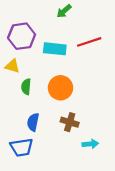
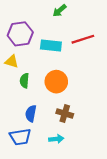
cyan arrow: (90, 144) -> (56, 139), moved

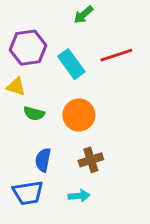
cyan rectangle: (51, 46) -> (71, 64), turned 48
green semicircle: (24, 81) -> (34, 113), turned -80
brown cross: (65, 113) -> (91, 160), turned -35

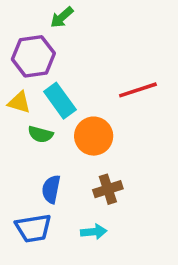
green arrow: (83, 15) -> (62, 17), moved
red line: (116, 55) -> (138, 90), moved
cyan rectangle: (71, 64) -> (60, 101), moved

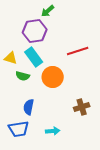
green arrow: (62, 17) -> (48, 11), moved
purple hexagon: (33, 56) -> (35, 31), moved
brown cross: (108, 189) -> (82, 107), moved

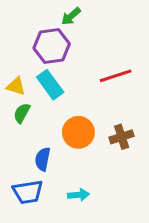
green semicircle: (23, 76) -> (22, 113), moved, turned 104
orange circle: (53, 77) -> (78, 132), moved
brown cross: (82, 107) -> (122, 137), moved

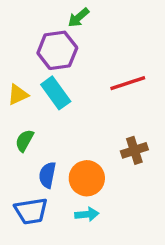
yellow triangle: (16, 86) -> (18, 95), turned -42
green semicircle: (22, 113) -> (24, 141), moved
orange circle: (78, 132) -> (87, 178), moved

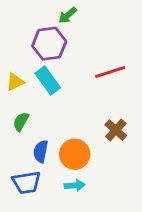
brown cross: (134, 150) -> (116, 130), turned -30

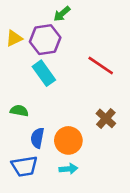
red line: (110, 72) -> (101, 65), turned 52
yellow triangle: (15, 82) -> (14, 38), moved
green semicircle: (21, 122) -> (19, 111), turned 72

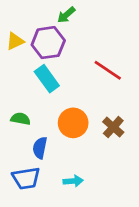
orange circle: (68, 140) -> (73, 123), moved

